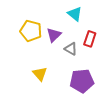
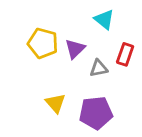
gray triangle: (71, 49) -> (99, 68), turned -40
purple pentagon: (82, 81) -> (96, 113), moved

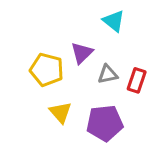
yellow pentagon: (43, 43) -> (47, 70), moved
red rectangle: (125, 54) -> (137, 80), moved

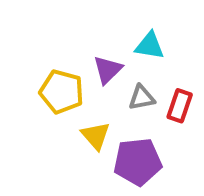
cyan triangle: (114, 21) -> (150, 46), moved, turned -30
yellow triangle: (60, 112) -> (96, 136), moved

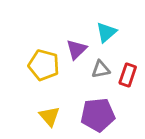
cyan triangle: (150, 46) -> (106, 32), turned -50
yellow triangle: (96, 136) -> (49, 116), moved

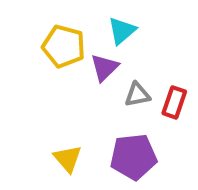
cyan triangle: (106, 32) -> (122, 31), moved
yellow pentagon: (44, 65) -> (64, 46), moved

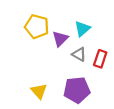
cyan triangle: (122, 31) -> (82, 29), moved
gray triangle: (137, 95) -> (79, 54), turned 40

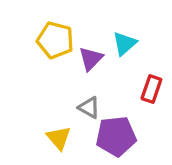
gray triangle: (79, 54) -> (89, 108), moved

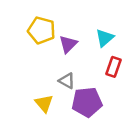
cyan triangle: (124, 43) -> (105, 38), moved

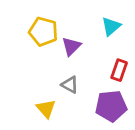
cyan triangle: (105, 38) -> (111, 26), moved
purple pentagon: (87, 102) -> (111, 106), moved

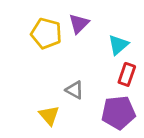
cyan triangle: (111, 26) -> (118, 45), moved
purple triangle: (71, 46) -> (79, 24), moved

